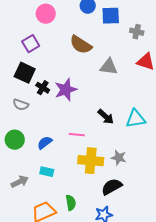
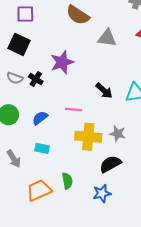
purple square: (31, 44) -> (25, 14), turned 30
black cross: (43, 88) -> (36, 79), moved
gray arrow: (20, 182) -> (14, 159), turned 84

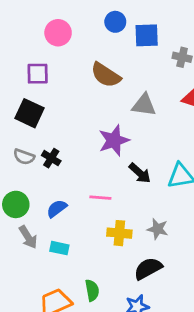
purple star: (62, 62) -> (114, 140), moved
yellow cross: (88, 137) -> (119, 233), size x0.7
gray arrow: (14, 159) -> (28, 237), moved

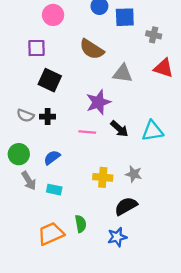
black square: (29, 113) -> (50, 80), moved
black cross: (51, 158) -> (48, 117), turned -32
pink line: (100, 198) -> (87, 132), moved

